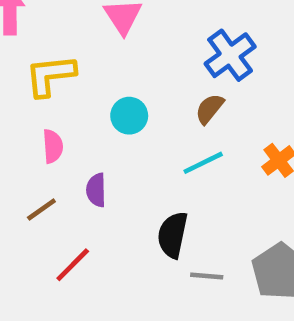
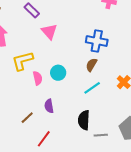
blue cross: (230, 55) -> (97, 41), turned -35
pink semicircle: (53, 146) -> (38, 78), moved

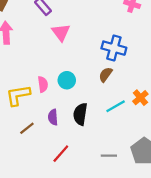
yellow L-shape: (23, 61) -> (18, 95), moved
cyan line: (92, 88) -> (116, 106), moved
black semicircle: (84, 120) -> (80, 114), moved
red line: (44, 139) -> (61, 154), moved

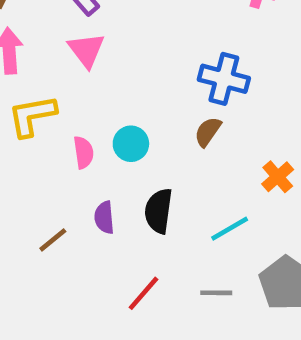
pink triangle: (61, 32) -> (86, 50), moved
yellow L-shape: (18, 95) -> (32, 116), moved
cyan line: (116, 106) -> (230, 229), moved
red line: (61, 154) -> (143, 293), moved

